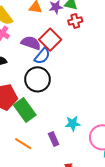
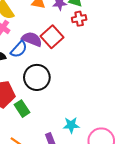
blue semicircle: (42, 56) -> (19, 49), moved
green rectangle: (25, 110) -> (22, 109), size x0.7

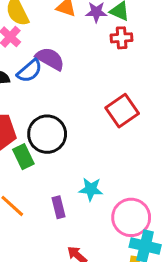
red square: (52, 37) -> (122, 111), moved
black circle: (37, 77) -> (47, 134), moved

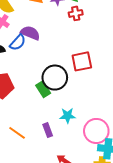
red square: (122, 111) -> (82, 61), turned 30
black circle: (47, 134) -> (55, 78), moved
green rectangle: (23, 157) -> (43, 89), moved

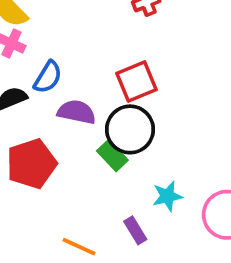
purple semicircle: (30, 33) -> (77, 112), moved
red square: (82, 61) -> (137, 81), moved

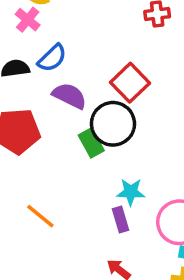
red square: (137, 81) -> (130, 83), turned -36
purple rectangle: (135, 230) -> (120, 219), moved

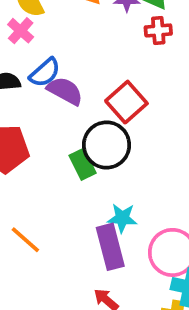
purple semicircle: (69, 96) -> (65, 91), moved
purple rectangle: (120, 219) -> (110, 247), size x1.6

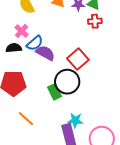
pink cross: (21, 31) -> (21, 31), moved
orange line: (25, 240) -> (26, 119), moved

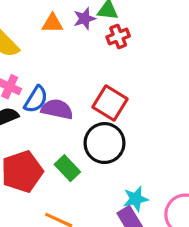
green rectangle: (54, 92) -> (67, 168), moved

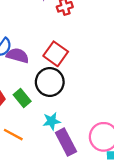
cyan star: (136, 199) -> (52, 121), moved

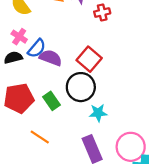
cyan star: (52, 121) -> (98, 113), moved

